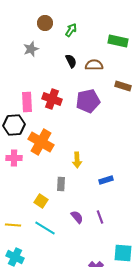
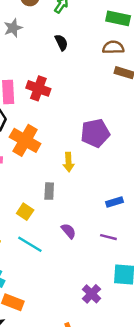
brown semicircle: (94, 65) -> (113, 47), moved
purple pentagon: (88, 101) -> (95, 133), moved
blue rectangle: (106, 180) -> (114, 202), moved
purple line: (100, 217) -> (108, 237), moved, turned -56

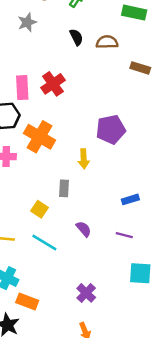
brown semicircle: (113, 47) -> (107, 42), moved
red cross: (38, 88) -> (53, 84), turned 35
purple cross: (92, 294) -> (86, 293), moved

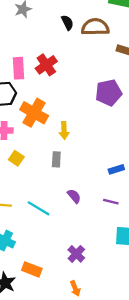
brown semicircle: (107, 42) -> (95, 27), size x1.4
purple pentagon: (111, 129) -> (109, 93), moved
yellow arrow: (84, 159) -> (64, 130), moved
yellow square: (39, 209) -> (16, 158), moved
orange rectangle: (27, 302) -> (32, 269), moved

